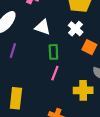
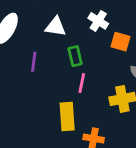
purple line: (13, 50) -> (34, 62), moved
yellow rectangle: (16, 98) -> (67, 117), moved

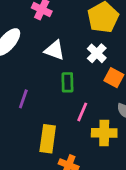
purple line: (34, 62) -> (23, 99), moved
pink line: (82, 83) -> (82, 112), moved

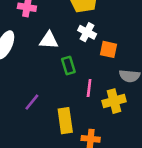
purple line: (23, 99) -> (32, 102), moved, turned 36

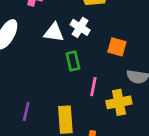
white cross: (87, 32) -> (80, 27), moved
purple line: (32, 102) -> (26, 111), moved, turned -30

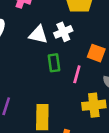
white cross: (80, 27) -> (63, 32), turned 30
pink line: (93, 87) -> (77, 74), moved

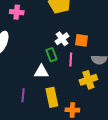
white cross: (63, 32) -> (62, 39), moved
white triangle: (38, 35) -> (41, 72), moved

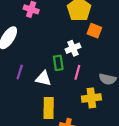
orange square: (82, 40) -> (94, 31), moved
purple line: (23, 95) -> (20, 72), moved

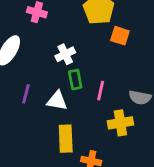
white cross: (73, 48) -> (65, 54), moved

